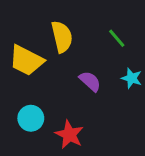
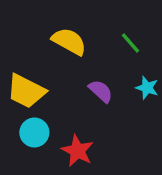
yellow semicircle: (62, 37) -> (69, 41), turned -48
yellow trapezoid: (26, 60) -> (26, 91), moved

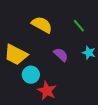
cyan circle: (34, 133) -> (31, 75), moved

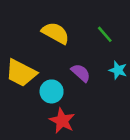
cyan circle: (31, 75) -> (52, 91), moved

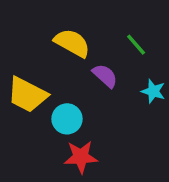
purple semicircle: (81, 73) -> (105, 76), moved
red star: (62, 121) -> (81, 157), turned -30

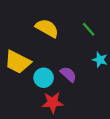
purple semicircle: (105, 76) -> (68, 74), moved

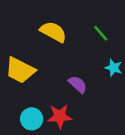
cyan circle: (44, 78) -> (32, 119), moved

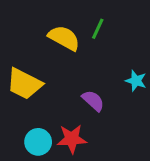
green line: (101, 33) -> (98, 29), moved, turned 66

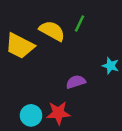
yellow trapezoid: (24, 84) -> (20, 46), moved
purple semicircle: (93, 101) -> (76, 82), turned -60

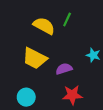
yellow trapezoid: (20, 46) -> (35, 58), moved
red star: (58, 113) -> (72, 95), moved

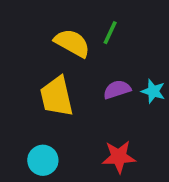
yellow trapezoid: (35, 58) -> (57, 96), turned 50
purple semicircle: (64, 69) -> (117, 90), moved

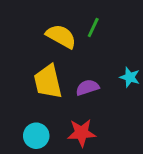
purple semicircle: (117, 90) -> (87, 87), moved
red star: (119, 157) -> (82, 133), moved

